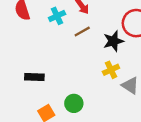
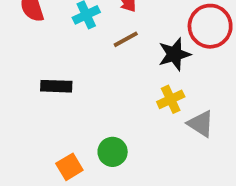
black rectangle: (34, 77) -> (56, 86), moved

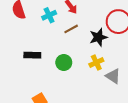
green circle: (113, 152) -> (64, 62), moved

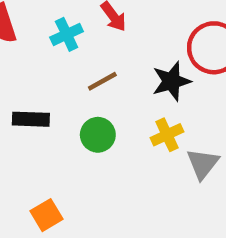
brown line: (71, 29) -> (102, 81), moved
gray triangle: (113, 76) -> (203, 164), turned 35

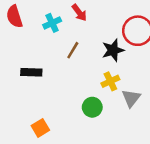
brown line: (102, 81) -> (73, 50), turned -30
green circle: (98, 135) -> (92, 107), moved

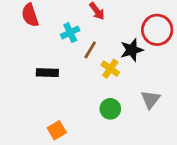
cyan cross: (52, 23) -> (70, 33), moved
yellow cross: (110, 81) -> (110, 69), moved, turned -30

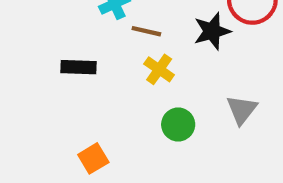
brown line: (90, 50) -> (146, 31), turned 72
yellow cross: (110, 69) -> (159, 69), moved

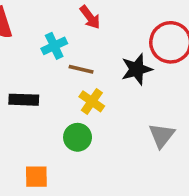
green circle: (178, 125) -> (78, 137), moved
orange square: (93, 158) -> (36, 177), turned 30

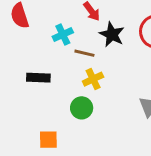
black star: (137, 69) -> (112, 34), moved, turned -30
yellow cross: (92, 101) -> (93, 79), turned 30

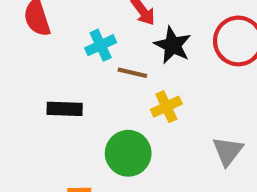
yellow cross: (93, 79) -> (166, 107), moved
green circle: (82, 108) -> (128, 153), size x1.4

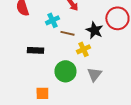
black star: (173, 45) -> (94, 30), moved
gray triangle: (228, 151) -> (94, 74), moved

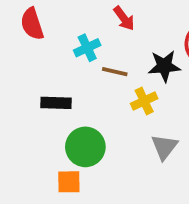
black star: (94, 30) -> (164, 66), turned -30
green circle: (65, 71) -> (85, 147), moved

